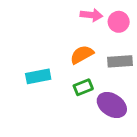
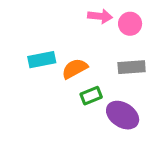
orange semicircle: (82, 55) -> (75, 69), moved
cyan rectangle: (38, 76) -> (42, 60), moved

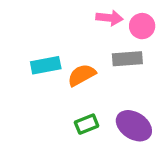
gray rectangle: (132, 67) -> (127, 59), moved
green rectangle: (91, 96) -> (87, 124), moved

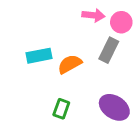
gray rectangle: (127, 59) -> (109, 50), turned -60
green rectangle: (87, 124) -> (61, 109), moved, turned -48

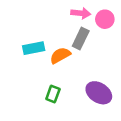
gray rectangle: (109, 50) -> (81, 38), moved

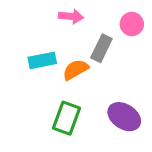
pink arrow: (81, 13) -> (71, 16), moved
green rectangle: (53, 94) -> (67, 118), size x1.5

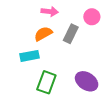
cyan rectangle: (42, 60) -> (29, 56), moved
orange semicircle: (76, 70) -> (43, 34), moved

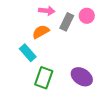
gray rectangle: (71, 34) -> (67, 22), moved
cyan rectangle: (29, 56) -> (28, 53), turned 60

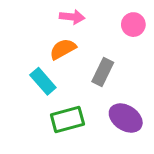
gray rectangle: (67, 22) -> (103, 72), moved
green rectangle: (44, 78) -> (67, 120), turned 55

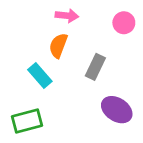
orange semicircle: (63, 49) -> (58, 46), turned -40
green rectangle: (67, 120) -> (27, 121), moved

